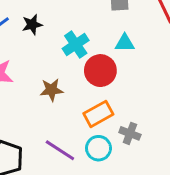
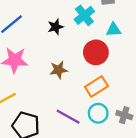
black star: (32, 25) -> (56, 27), moved
cyan cross: (76, 44) -> (84, 15), moved
gray cross: (130, 133) -> (124, 115), moved

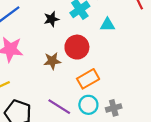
red circle: (96, 52) -> (77, 47), moved
gray cross: (124, 115) -> (114, 108), turned -35

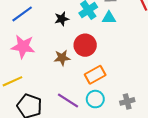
cyan triangle: (107, 25) -> (109, 18), moved
gray cross: (114, 108) -> (127, 101), moved

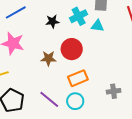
gray cross: (127, 101) -> (114, 91), moved

